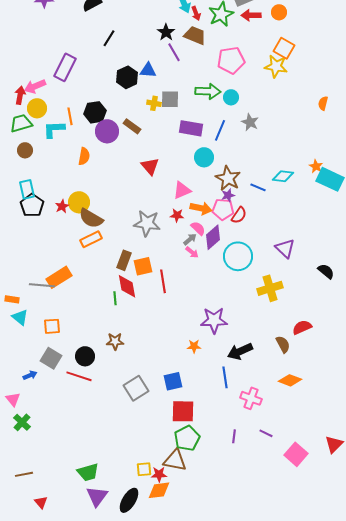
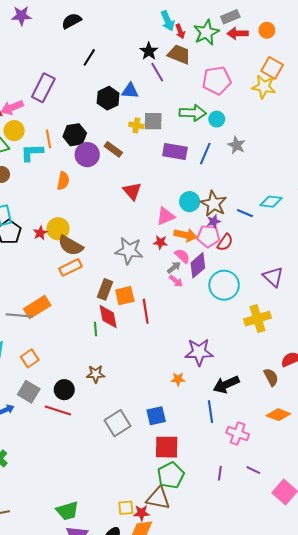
cyan circle: (204, 157) -> (190, 202), moved
orange square: (52, 326) -> (30, 358), turned -30

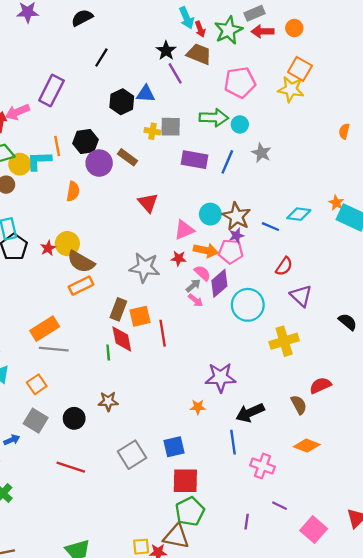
yellow circle: (14, 131) -> (20, 164), moved
red semicircle: (225, 242) -> (284, 266), moved
gray line: (19, 315) -> (54, 349), moved
red line: (58, 411) -> (71, 467), moved
purple line: (220, 473) -> (247, 522), moved

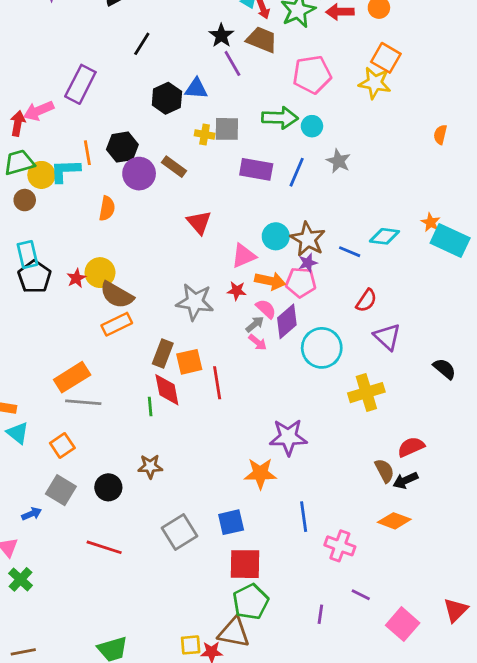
orange star: (198, 407) -> (260, 473), size x1.6
black arrow: (250, 413) -> (405, 480), moved, size x0.7

